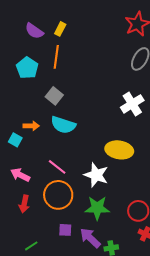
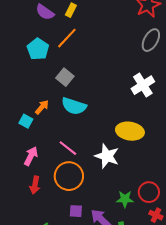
orange line: (56, 57) -> (67, 38), turned 35
orange arrow: (31, 126) -> (42, 107), turned -49
pink arrow: (20, 175) -> (31, 156), turned 90
green star: (97, 208) -> (125, 199), moved, size x0.7

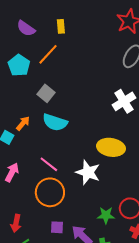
yellow rectangle: (71, 10) -> (61, 26), moved, turned -32
red arrow: (35, 185) -> (16, 223), moved

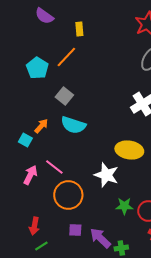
purple semicircle: (26, 28) -> (44, 16), moved
pink line: (49, 164) -> (54, 167), moved
green star: (106, 215) -> (124, 206), moved

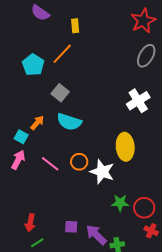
yellow ellipse: (129, 150) -> (125, 147), turned 76
pink arrow: (30, 175) -> (18, 160), moved
orange circle: (68, 195) -> (79, 162), moved, size x0.6

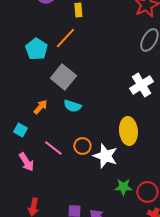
gray square: (60, 93) -> (63, 77), size x1.4
cyan semicircle: (69, 122) -> (72, 106), size x0.7
cyan square: (21, 137) -> (20, 130), moved
pink arrow: (18, 160) -> (26, 162), moved, turned 120

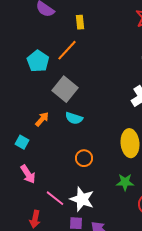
pink line: (53, 148) -> (55, 198), moved
white star: (105, 156) -> (82, 199), moved
green star: (123, 187) -> (125, 182), moved

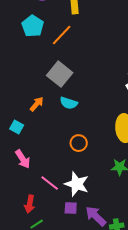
cyan pentagon: (38, 61) -> (33, 26), moved

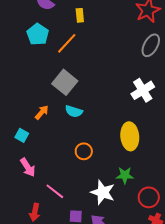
white star: (77, 184) -> (103, 192), moved

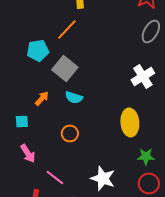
cyan pentagon: (38, 34) -> (38, 50), moved, turned 30
cyan square: (22, 135) -> (22, 122), turned -32
orange circle: (84, 151) -> (70, 134), moved
green star: (125, 175) -> (146, 156), moved

